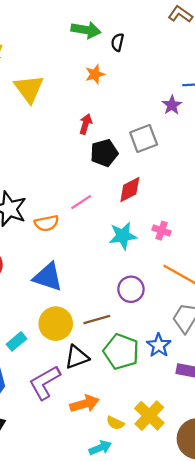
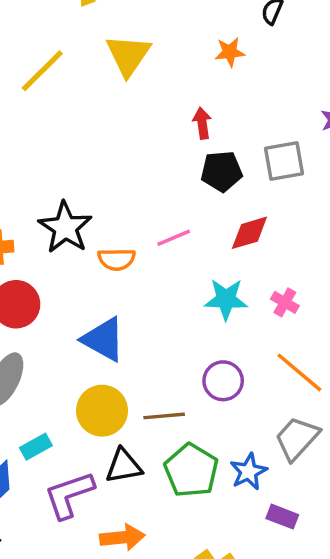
red arrow: (86, 124) -> (202, 123), turned -36
cyan rectangle: (16, 341) -> (36, 447), moved

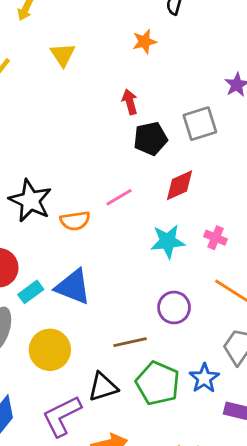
yellow triangle: (128, 55) -> (63, 55), size x0.7
yellow circle: (102, 411) -> (50, 350), moved
cyan rectangle: (36, 447) -> (31, 292), moved

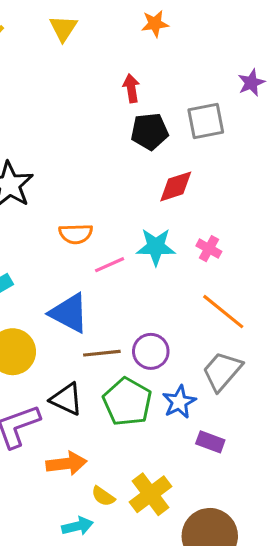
pink line: (119, 197) -> (110, 265), moved
orange semicircle: (75, 221) -> (76, 234), moved
blue triangle: (73, 287) -> (69, 313), moved
purple circle: (174, 308) -> (151, 351), moved
black triangle: (103, 387) -> (66, 399), turned 36

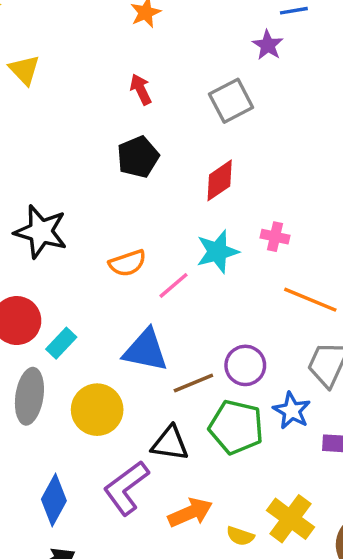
yellow triangle: (63, 28) -> (24, 70), moved
black pentagon: (150, 131) -> (138, 157), moved

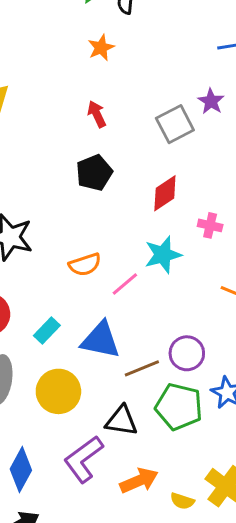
purple star: (268, 45) -> (211, 101), moved
pink cross: (275, 237) -> (210, 225), moved
cyan rectangle: (61, 343) -> (47, 331), moved

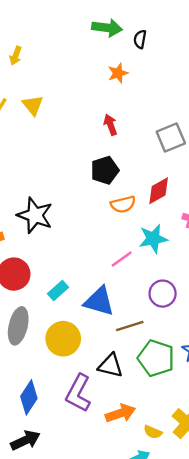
orange semicircle: (85, 265) -> (123, 204), moved
purple circle: (187, 353) -> (163, 294), moved
purple L-shape: (83, 459) -> (78, 393), turned -30

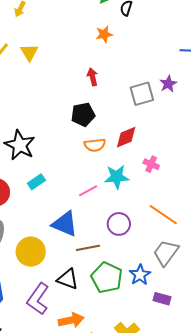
cyan rectangle: (58, 290) -> (36, 182), moved

